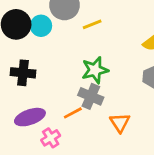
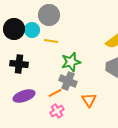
yellow line: (92, 24) -> (51, 41), moved, turned 32
pink cross: (51, 138) -> (57, 111), moved

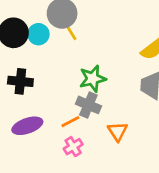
yellow line: (51, 41) -> (70, 31), moved, turned 48

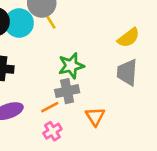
cyan circle: (38, 34) -> (19, 23), size x1.4
gray cross: (88, 105) -> (67, 91), turned -35

